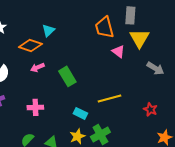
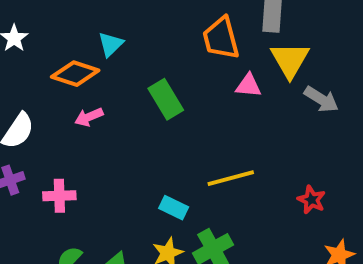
pink triangle: (118, 51) -> (248, 85), turned -32
gray arrow: (155, 68) -> (321, 99), moved
green rectangle: (67, 76) -> (166, 99), moved
pink cross: (35, 107) -> (59, 196), moved

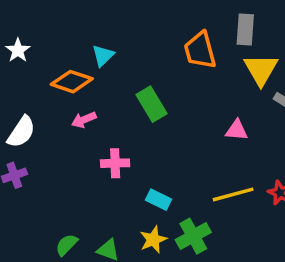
pink triangle: (248, 85) -> (237, 130), moved
yellow line: (231, 178) -> (233, 194), moved
pink cross: (59, 196) -> (115, 163), moved

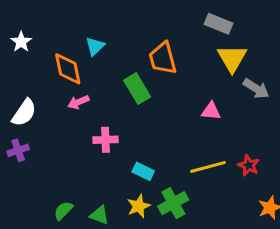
gray rectangle: (245, 30) -> (219, 24), turned -72
orange trapezoid: (200, 50) -> (163, 58), moved
orange diamond: (72, 82) -> (68, 69), turned 60

